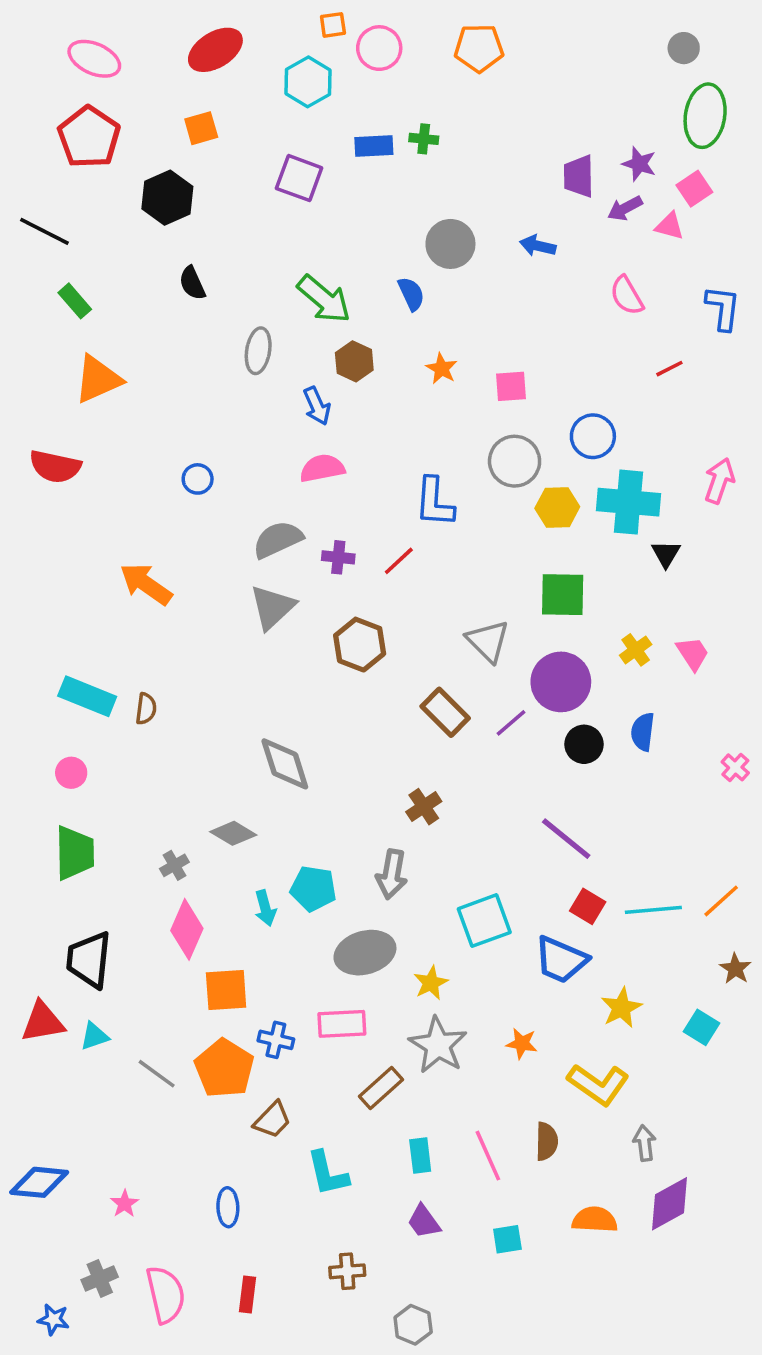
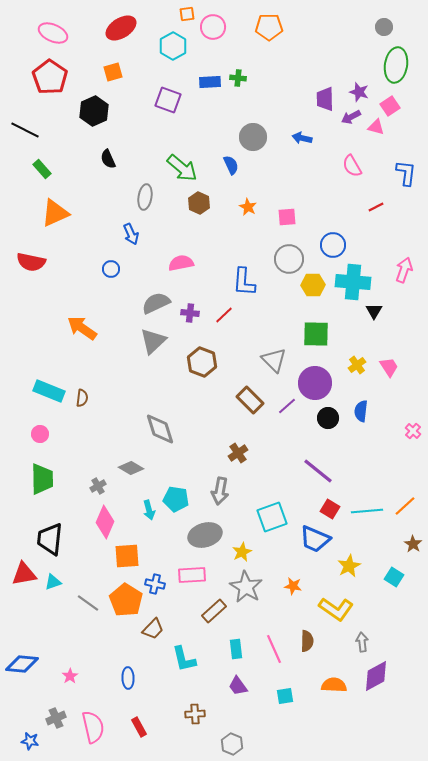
blue arrow: (317, 406) -> (131, 234), moved
red rectangle: (247, 1294) -> (139, 727), turned -36

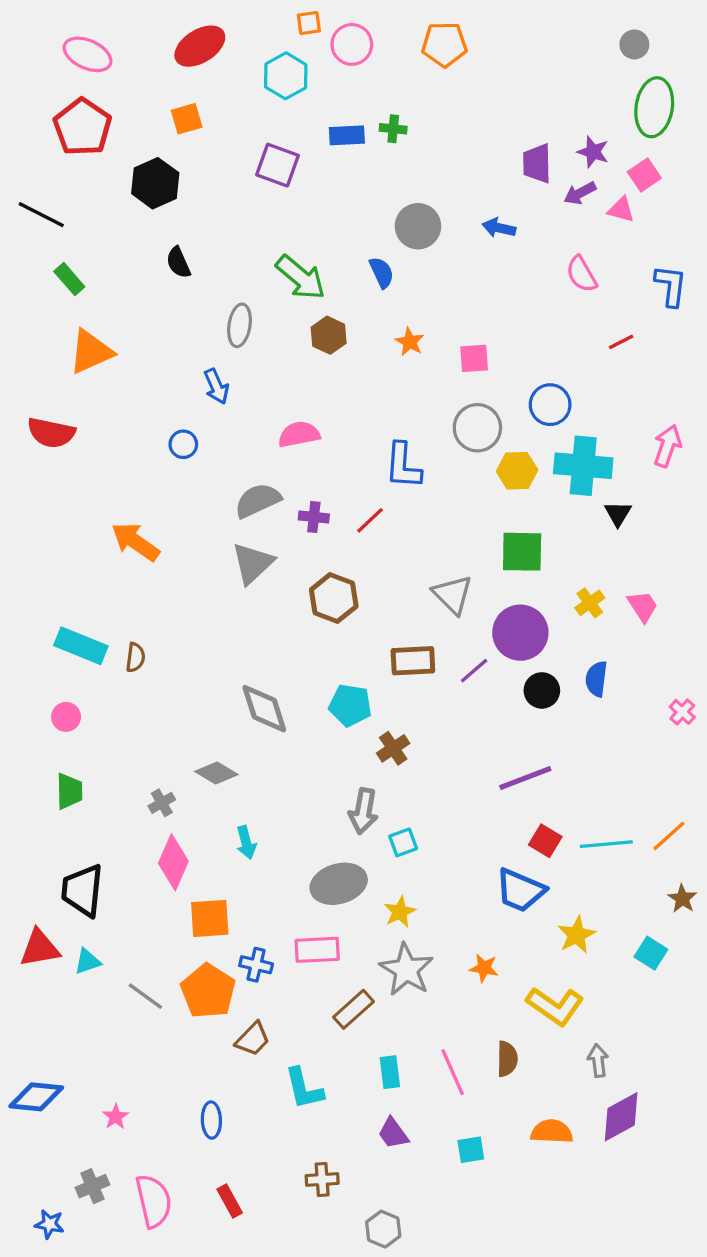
brown rectangle: (250, 400) -> (413, 661), turned -48
purple line: (318, 471) -> (525, 778), turned -60
green trapezoid: (42, 479) -> (69, 791), size x0.7
cyan pentagon: (176, 499) -> (350, 705), moved
cyan square: (272, 517) -> (403, 842), moved, size x0.6

